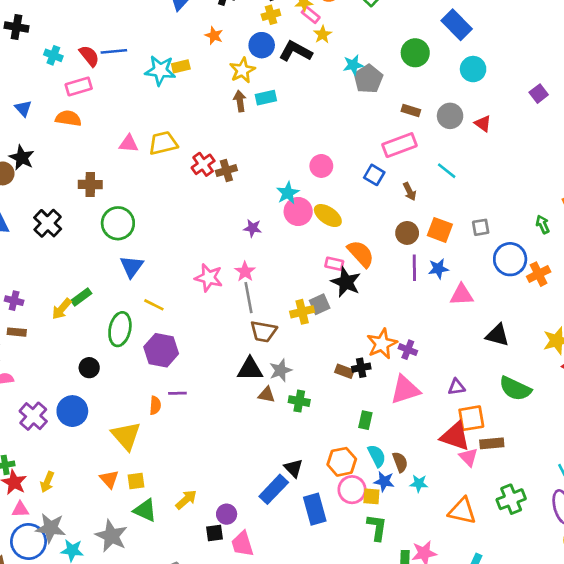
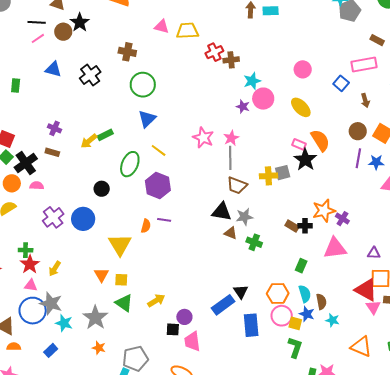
cyan star: (288, 193) -> (252, 81), moved
pink circle: (298, 211) -> (263, 99), moved

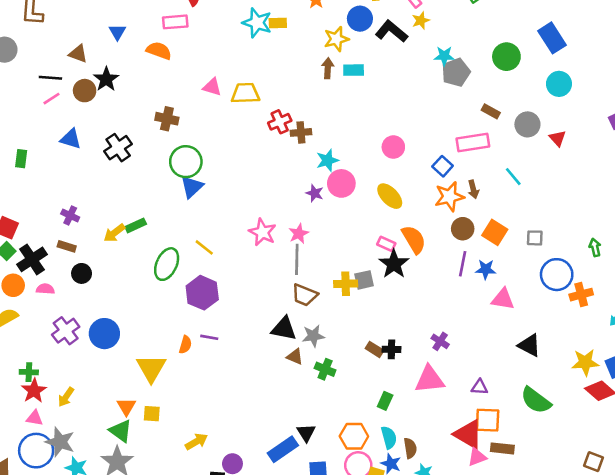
blue triangle: (147, 119) -> (192, 187), moved
black circle: (102, 189) -> (82, 273), moved
orange star: (324, 211) -> (449, 197), moved
green triangle: (124, 303) -> (121, 431), moved
pink triangle: (373, 307) -> (477, 457), turned 42

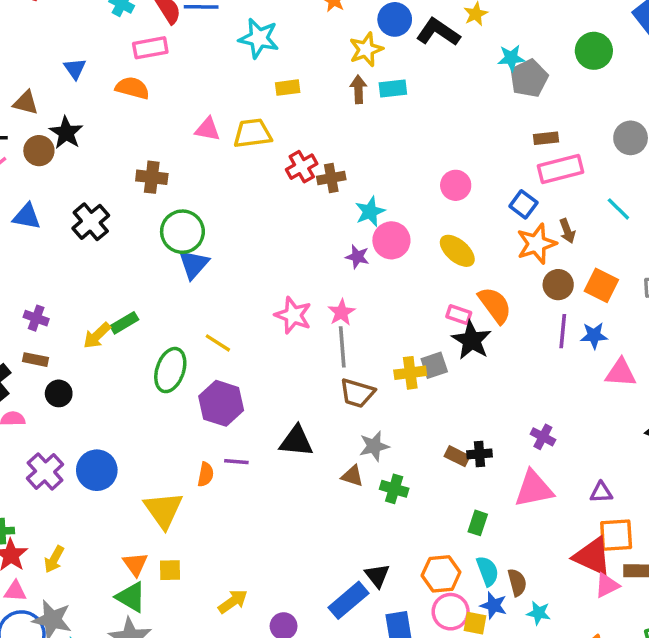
yellow rectangle: (278, 23) -> (288, 88), moved
brown rectangle: (491, 111) -> (546, 138), moved, turned -30
black triangle: (284, 329) -> (296, 441), moved

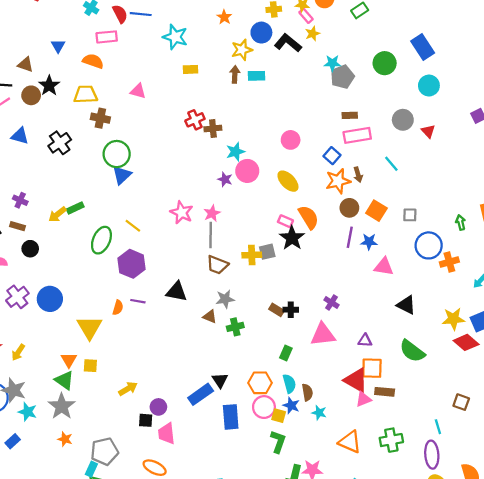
yellow trapezoid: (253, 133) -> (86, 94), moved
green cross: (394, 489) -> (235, 327), turned -35

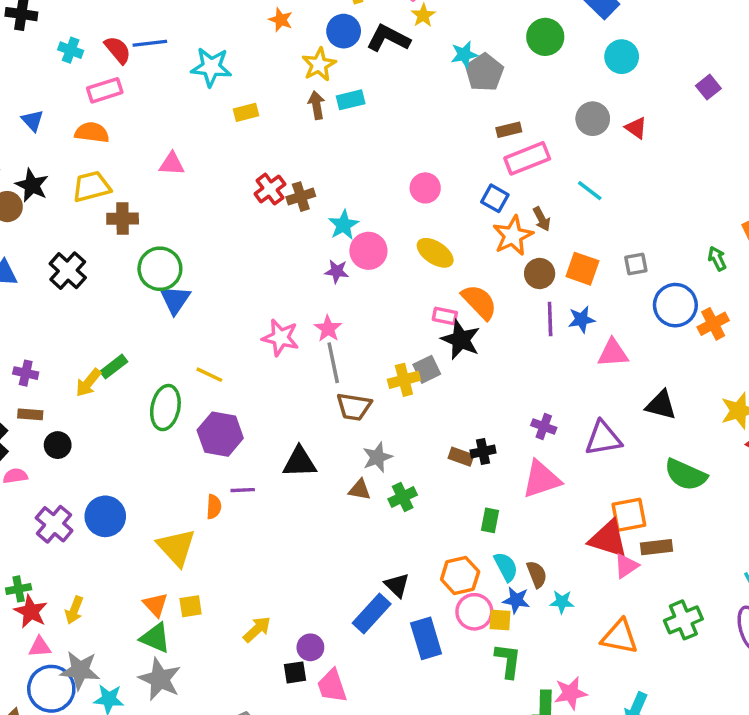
purple triangle: (365, 340) -> (603, 438), moved, size x1.6

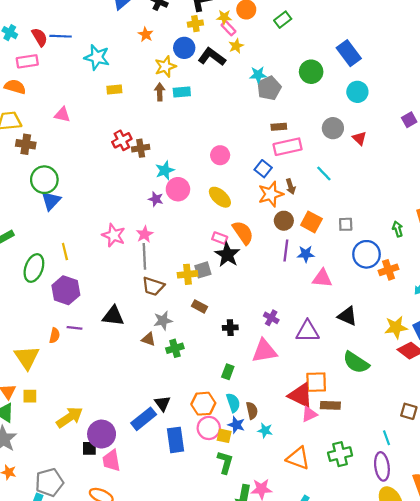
yellow line: (209, 375) -> (65, 252), turned 42
brown rectangle: (461, 457) -> (199, 306), moved
yellow arrow: (257, 629) -> (70, 417), size x1.4
purple circle: (310, 647) -> (102, 434), size x1.6

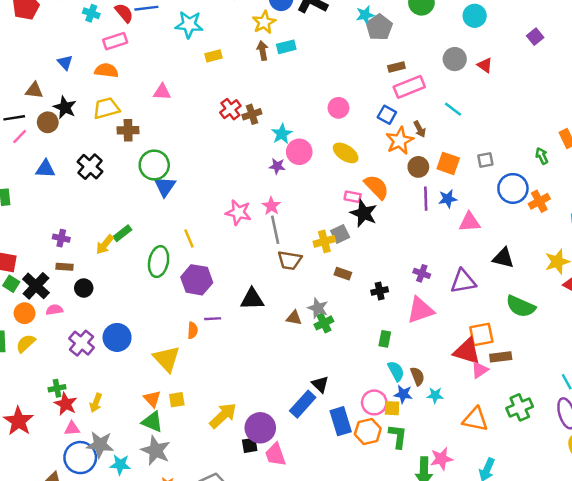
gray star: (163, 321) -> (318, 308), moved, turned -30
orange hexagon: (203, 404) -> (368, 431), moved

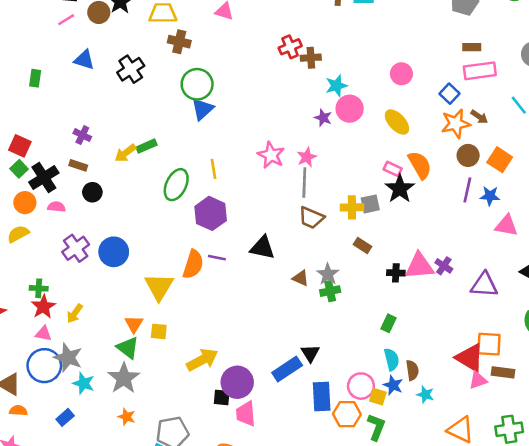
brown arrow: (420, 129) -> (479, 117), turned -42
pink triangle: (420, 310) -> (419, 266), moved
orange semicircle: (193, 330) -> (193, 264), size x1.6

